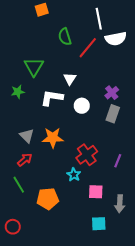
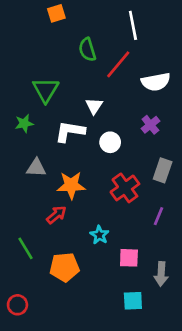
white semicircle: (116, 39) -> (156, 82), moved
gray rectangle: (113, 114) -> (163, 170), moved
gray triangle: (27, 136) -> (36, 168), moved, turned -42
red cross: (87, 155) -> (125, 188), moved
red arrow: (25, 160) -> (56, 215), moved

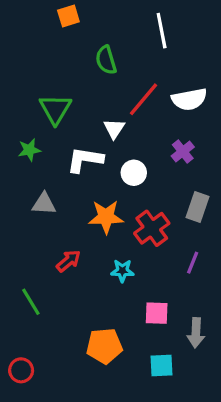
red line: (118, 64) -> (144, 99), moved
orange star: (71, 185) -> (106, 217), moved
cyan star: (99, 235) -> (122, 271), moved, turned -30
orange pentagon: (64, 267) -> (104, 346), moved

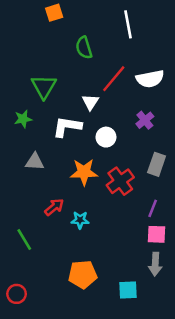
cyan star: (122, 271) -> (80, 220), moved
pink square: (157, 313) -> (157, 234), moved

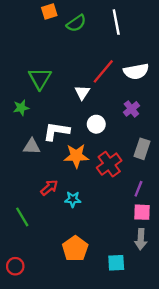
green semicircle: (84, 48) -> (76, 23), moved, turned -108
white L-shape: (67, 127) -> (56, 131), moved
orange pentagon: (83, 274) -> (75, 249), turned -30

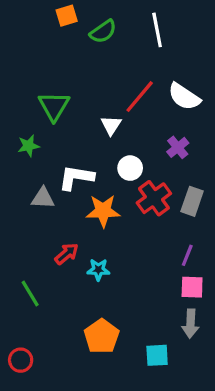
white semicircle: (136, 71) -> (184, 97), turned 45
red cross: (109, 164) -> (154, 198), moved

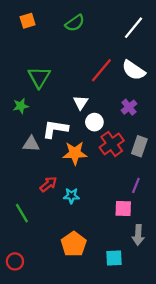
orange square: (67, 16) -> (28, 21), moved
white line: (157, 30) -> (134, 28), moved, turned 50
white triangle: (111, 125) -> (81, 102), moved
pink square: (192, 287) -> (123, 208), moved

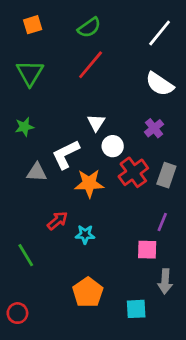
red line: (101, 70) -> (91, 65), moved
green triangle: (39, 77) -> (30, 73), moved
white L-shape: (55, 129) -> (66, 154), turned -35

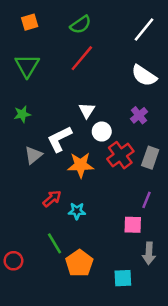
gray triangle: (37, 172) -> (33, 155), turned -42
green line: (26, 255) -> (54, 243), moved
red circle: (17, 313) -> (13, 261), moved

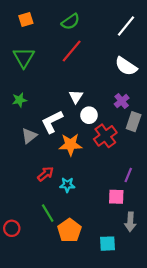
gray rectangle: (150, 158) -> (134, 122), moved

